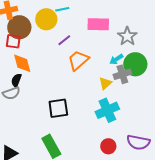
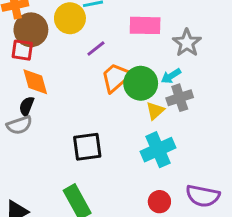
green circle: (135, 64) -> (141, 83), moved

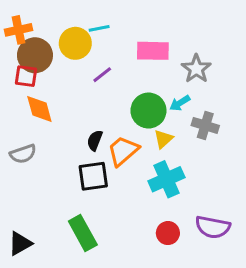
orange trapezoid: (116, 77) -> (123, 151), moved
gray cross: (180, 98) -> (205, 125), moved, turned 35
black semicircle: (27, 106) -> (95, 140), moved

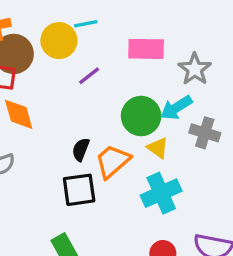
cyan arrow: (180, 103) -> (176, 108), size x1.4
yellow triangle: (163, 139) -> (158, 148), turned -42

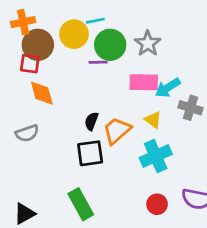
pink rectangle: (146, 49) -> (144, 82), moved
gray star: (195, 69) -> (148, 43), moved
purple line: (89, 76) -> (98, 62), turned 36
green circle: (141, 116) -> (110, 45), moved

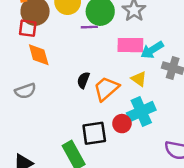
black square: (90, 153) -> (94, 133), moved
red circle: (157, 204) -> (122, 124), moved

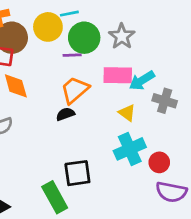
black semicircle: (83, 80) -> (65, 114), turned 49
orange trapezoid: (106, 89) -> (75, 90), moved
red circle: (122, 124) -> (159, 162), moved

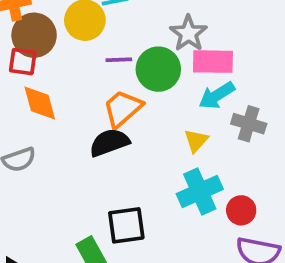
green circle: (84, 38) -> (158, 69), moved
pink rectangle: (118, 75) -> (213, 62), moved
yellow triangle: (127, 113) -> (196, 141), turned 36
black semicircle: (65, 114) -> (109, 143), size x1.5

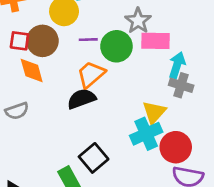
brown circle: (34, 35) -> (42, 41), moved
cyan arrow: (217, 95) -> (177, 65), moved, turned 140
yellow triangle: (196, 141) -> (154, 112), moved, size x1.4
red circle: (241, 210) -> (176, 147), size x1.5
black square: (126, 225) -> (94, 158), turned -32

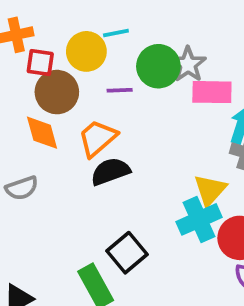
red square: (20, 41) -> (40, 63), moved
green circle: (116, 46) -> (158, 66), moved
orange trapezoid: (91, 75) -> (97, 138), moved

